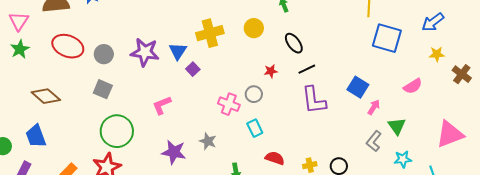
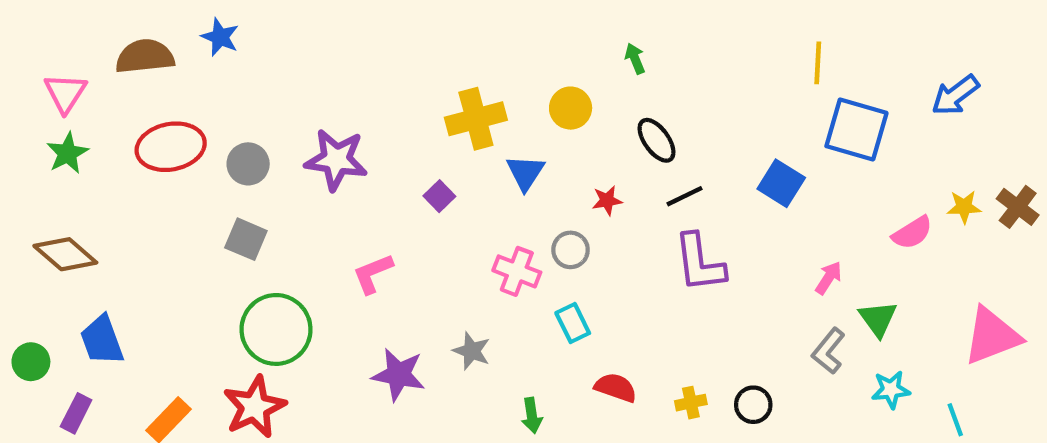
red ellipse: (68, 46) -> (171, 147), turned -32
blue triangle: (178, 51) -> (525, 173), moved
yellow star: (437, 54) -> (964, 207), moved
blue square: (358, 87) -> (781, 183), moved
brown diamond: (46, 96) -> (65, 254), moved

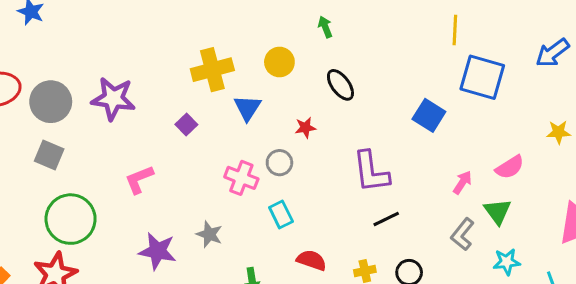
gray circle: (248, 164) -> (51, 102), size x1.4
black line: (684, 196) -> (386, 219), moved
pink semicircle: (912, 233) -> (510, 167), moved

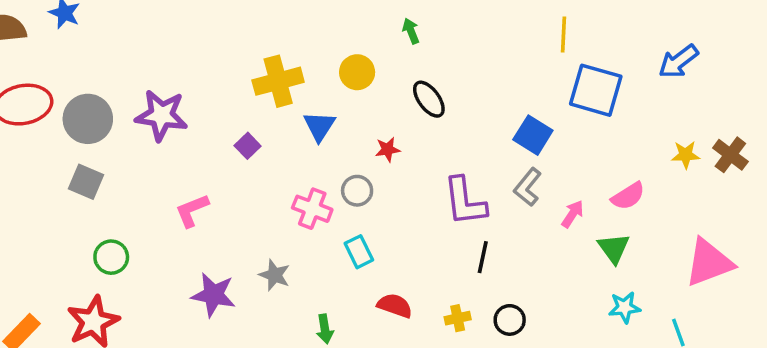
green circle: (71, 219) -> (111, 257), size x0.6
black line: (386, 219) -> (483, 257), turned -52
gray L-shape: (462, 234) -> (528, 187), moved

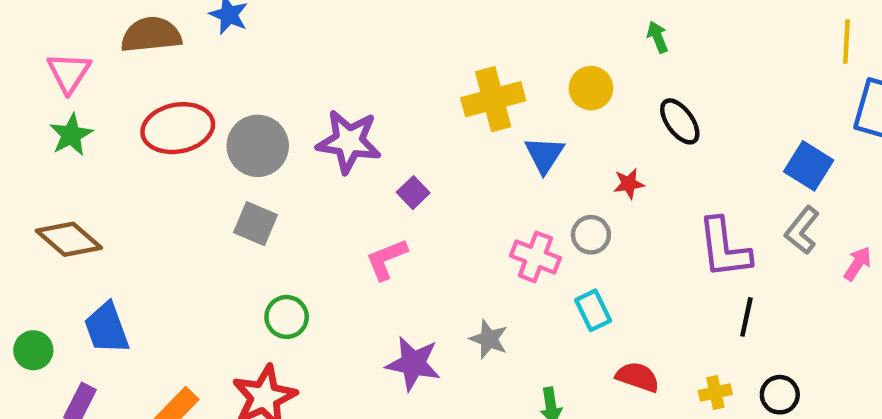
purple square: (248, 146) -> (413, 193), moved

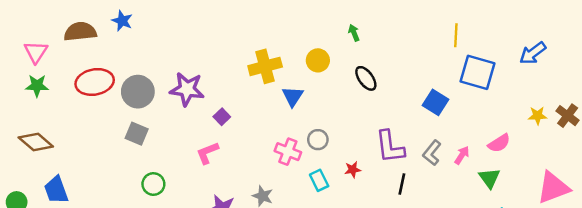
green star: (71, 135) -> (37, 86), turned 30
red star: (629, 184) -> (353, 170), moved
gray L-shape: (802, 230) -> (432, 153), moved

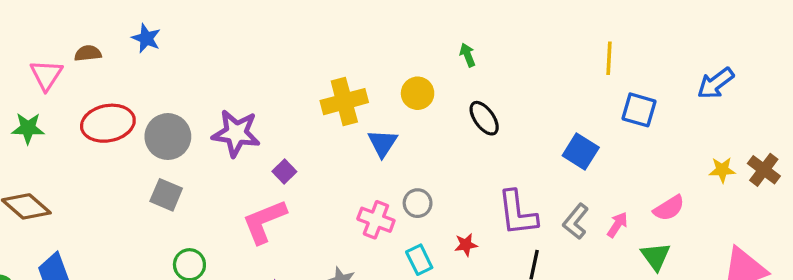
brown semicircle: (80, 32) -> (88, 53), size x0.6
pink triangle: (36, 52) -> (46, 75), moved
blue square: (478, 72) -> (639, 110), size x0.7
pink L-shape: (207, 153) -> (264, 221), size x1.4

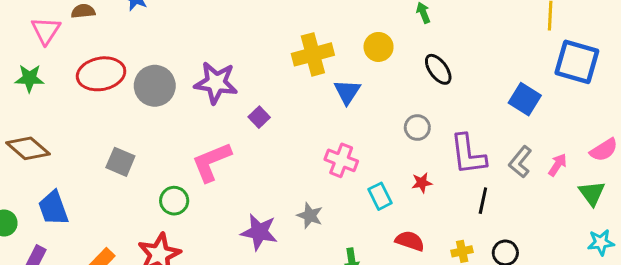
blue square: (639, 110) -> (577, 62), size x1.4
gray square: (166, 195) -> (120, 162), moved
gray circle: (418, 203) -> (417, 128), moved
pink L-shape: (264, 221) -> (211, 162), moved

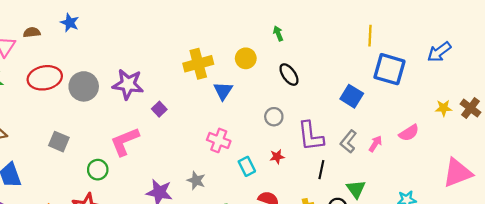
green triangle: (592, 193) -> (356, 189), moved

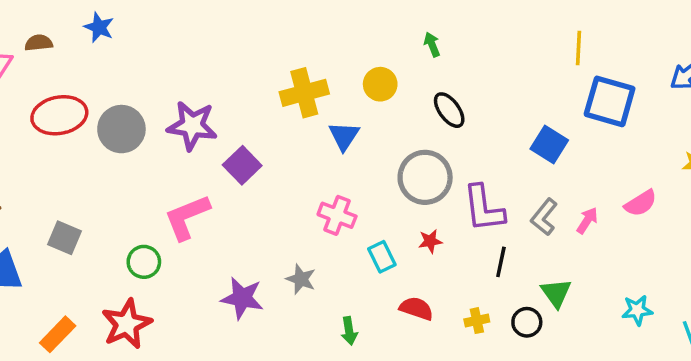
purple square: (159, 109) -> (242, 165), size x1.5
gray circle: (274, 117) -> (425, 177), size x1.8
gray square: (59, 142) -> (65, 238), moved

